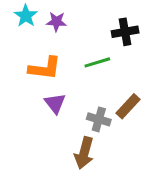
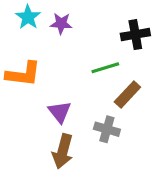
orange L-shape: (45, 68) -> (23, 74), moved
brown rectangle: (128, 106) -> (127, 95), moved
brown arrow: (84, 153) -> (63, 151), moved

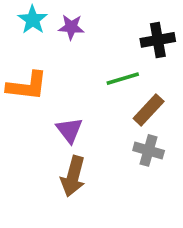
gray cross: (107, 129) -> (149, 150), moved

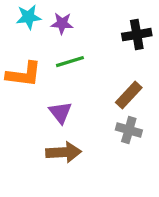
cyan star: (33, 20) -> (29, 17), turned 30
green line: (123, 79) -> (70, 62), moved
brown arrow: (73, 176) -> (64, 152), turned -108

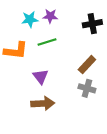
cyan star: (29, 17) -> (30, 19), moved
purple star: (62, 23) -> (50, 16), moved

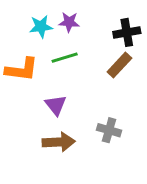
brown rectangle: (87, 65) -> (119, 65), moved
gray cross: (87, 88) -> (109, 130), moved

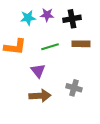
black cross: (127, 32) -> (72, 19), moved
green line: (65, 58) -> (50, 47), moved
brown rectangle: (119, 65) -> (81, 44), turned 48

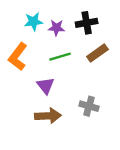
purple star: (47, 15) -> (56, 28), moved
brown rectangle: (81, 44) -> (97, 53), turned -36
orange L-shape: (15, 47) -> (18, 57), turned 120

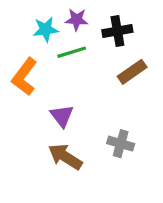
purple star: (56, 28) -> (77, 20), moved
green line: (60, 57) -> (72, 52), moved
brown arrow: (48, 116) -> (65, 157), turned -145

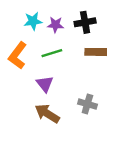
purple star: (77, 20) -> (55, 25), moved
green line: (72, 52) -> (52, 53), moved
brown rectangle: (132, 72) -> (96, 52), turned 36

